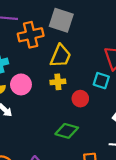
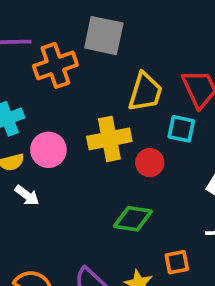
yellow trapezoid: (61, 56) -> (145, 92), moved
yellow cross: (58, 82) -> (109, 139), size x1.6

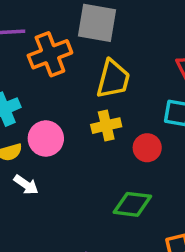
yellow trapezoid: (145, 92) -> (113, 79), moved
yellow cross: (109, 139) -> (106, 126), size x0.7

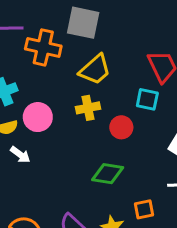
orange cross: (50, 54) -> (43, 47), turned 32
yellow trapezoid: (113, 79) -> (95, 70), turned 32

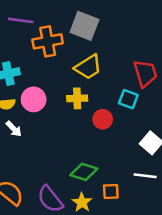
orange cross: (43, 47) -> (48, 41), turned -32
green diamond: (108, 174) -> (84, 172), moved

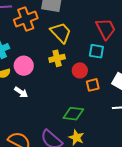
yellow trapezoid: (88, 67) -> (61, 33), turned -90
white arrow: (14, 129) -> (21, 92), moved
orange square: (111, 191) -> (93, 85), moved

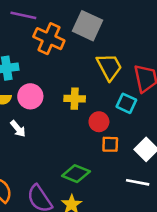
orange cross: (26, 19) -> (49, 39), turned 30
yellow trapezoid: (61, 33) -> (109, 67), moved

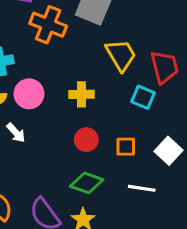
red circle: (99, 122) -> (86, 140), moved
white line: (138, 182) -> (142, 188), moved

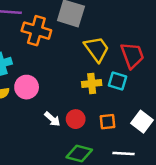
yellow cross: (81, 94) -> (92, 83), moved
white arrow: (16, 133) -> (52, 119), moved

